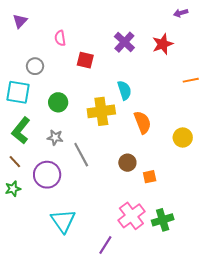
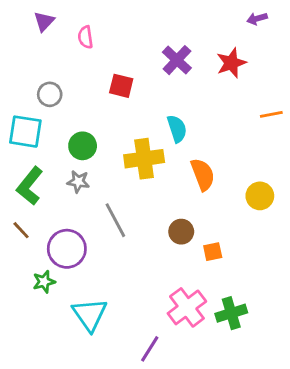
purple triangle: (20, 21) -> (44, 21), moved
pink semicircle: (60, 38) -> (85, 37), moved
gray star: (55, 137) -> (78, 182), moved
green star: (13, 189) -> (44, 282), moved

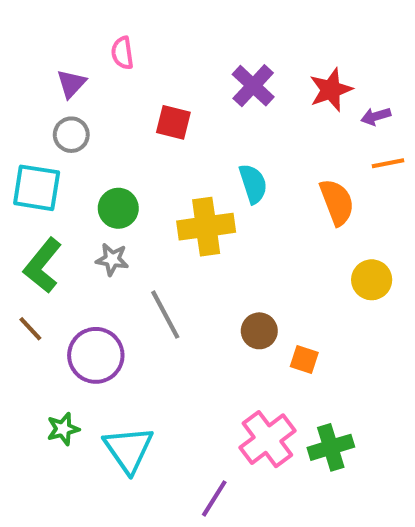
purple arrow: (257, 19) -> (376, 116), moved
purple triangle: (44, 21) -> (71, 84), moved
orange semicircle: (203, 174) -> (337, 202), moved
orange square: (213, 252) -> (304, 359), turned 30
green star: (44, 282) -> (63, 429), moved

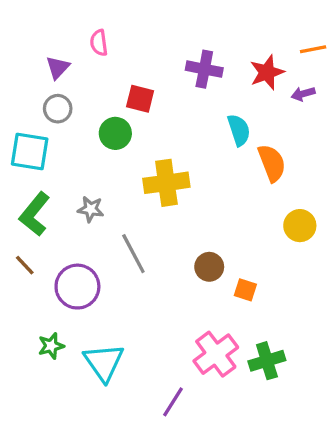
purple cross: (253, 86) -> (204, 69), turned -32
orange line: (388, 163) -> (313, 49), moved
cyan semicircle: (253, 184) -> (239, 130), moved
green circle: (118, 208) -> (115, 133), moved

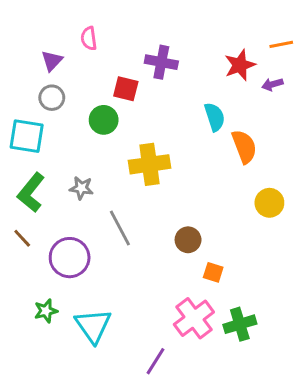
purple cross: (204, 69) -> (161, 62), moved
orange square: (245, 290) -> (213, 272), moved

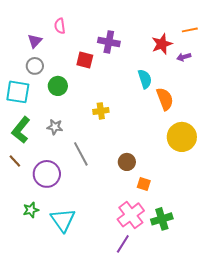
green circle: (104, 120) -> (58, 86), moved
yellow cross: (150, 164) -> (101, 111), size x0.6
yellow circle: (269, 203) -> (182, 137), size x1.5
purple line: (155, 361) -> (123, 244), moved

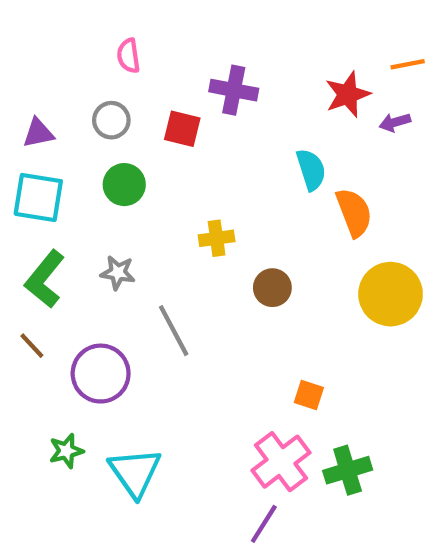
purple triangle: (35, 41) -> (38, 133), moved, turned 35
gray circle: (35, 66) -> (111, 120), moved
brown circle: (127, 162) -> (272, 288), moved

